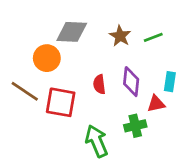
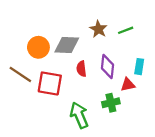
gray diamond: (72, 32) -> (67, 45), moved

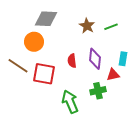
gray diamond: (67, 45) -> (46, 19), moved

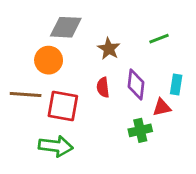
brown star: (87, 26) -> (109, 49), moved
brown line: (18, 66) -> (26, 95), turned -30
green arrow: (70, 102) -> (56, 146), moved, turned 120

